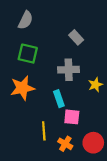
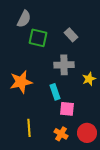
green square: (28, 54) -> (38, 38), moved
yellow line: (44, 131) -> (29, 128), moved

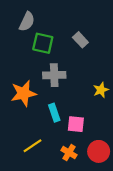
gray cross: (64, 65) -> (54, 75), moved
cyan rectangle: (55, 92) -> (54, 113), moved
yellow line: (29, 128) -> (33, 146), turned 60

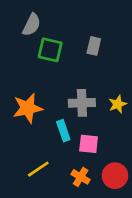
gray rectangle: (80, 40) -> (94, 46), turned 56
gray cross: (54, 75) -> (82, 103), moved

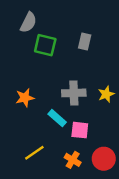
orange star: (28, 108) -> (25, 98), size x0.7
cyan rectangle: (63, 131) -> (57, 118), turned -30

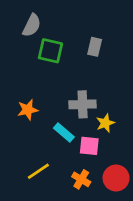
yellow star: (106, 94) -> (105, 123), moved

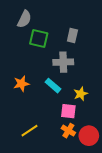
gray cross: (83, 104) -> (63, 62), moved
cyan rectangle: (64, 132) -> (53, 86), moved
orange cross: (81, 179) -> (68, 131), moved

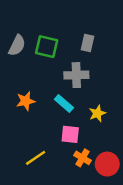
gray semicircle: (24, 19) -> (17, 45), moved
pink square: (68, 111) -> (70, 134), moved

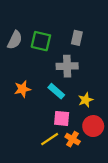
yellow line: (36, 158) -> (50, 139), moved
red circle: (107, 164) -> (93, 126), moved

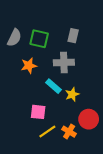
orange star: (22, 89) -> (29, 66), moved
yellow star: (86, 100) -> (72, 94), moved
pink square: (62, 118) -> (38, 112), moved

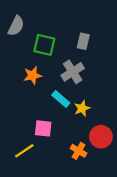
gray semicircle: (14, 38) -> (16, 26), moved
gray cross: (64, 62) -> (73, 72), turned -30
yellow line: (47, 132) -> (24, 151), moved

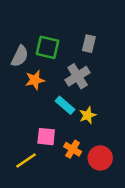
gray semicircle: (16, 26) -> (20, 56), moved
red circle: (101, 137) -> (100, 158), moved
orange cross: (79, 151) -> (73, 149), moved

